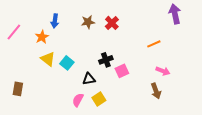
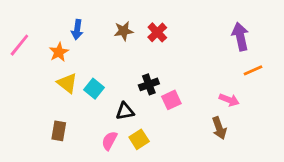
purple arrow: (175, 14) -> (240, 37), moved
orange line: (154, 44) -> (253, 70), moved
brown rectangle: (18, 89) -> (59, 131), moved

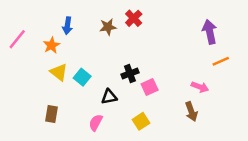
red cross: (157, 32) -> (134, 18), moved
yellow square: (139, 139) -> (141, 121), moved

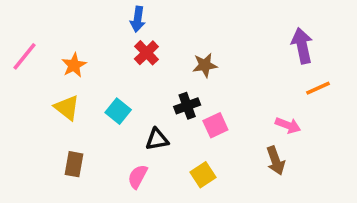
red cross: (134, 18) -> (146, 53), moved
blue arrow: (67, 26) -> (138, 19), moved
brown star: (108, 27) -> (205, 65), moved
yellow triangle: (59, 72) -> (67, 108), moved

